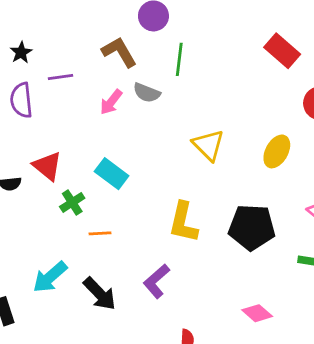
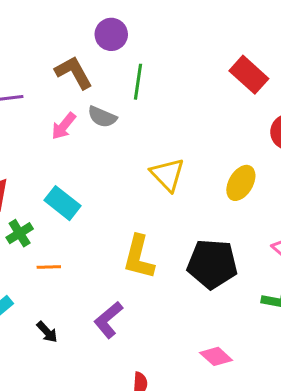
black arrow: (100, 294) -> (47, 332), size x0.6

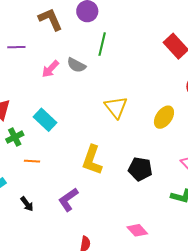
brown L-shape: (74, 72) -> (50, 19), moved
black pentagon: (212, 264) -> (140, 169), size x0.7

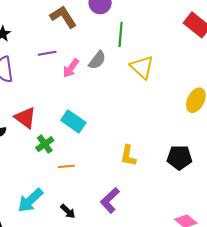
purple line: (16, 47) -> (47, 53), moved
gray semicircle: (76, 65) -> (97, 60), turned -72
yellow triangle: (116, 107) -> (142, 67), moved
yellow L-shape: (92, 160) -> (128, 156), size x0.7

